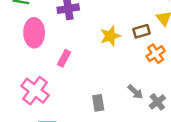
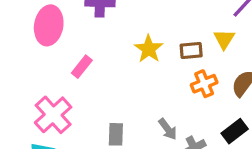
yellow star: (110, 36) -> (149, 49), turned -30
pink cross: (35, 91) -> (53, 115), moved

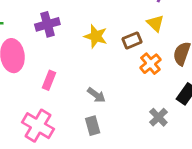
yellow star: (149, 49) -> (96, 36), moved
gray arrow: (168, 129) -> (96, 95), moved

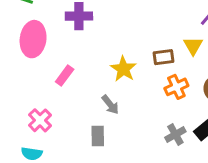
yellow star: (96, 36) -> (123, 69), moved
gray cross: (158, 117) -> (175, 135), moved
pink cross: (38, 126) -> (40, 120), size x0.7

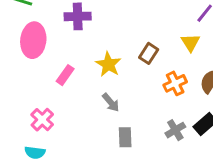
brown rectangle: (164, 57) -> (149, 53), moved, turned -48
yellow star: (123, 69) -> (108, 64), moved
gray rectangle: (98, 136) -> (125, 137), moved

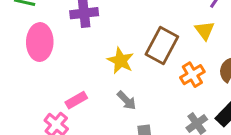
brown rectangle: (149, 53) -> (162, 46), size x1.6
pink rectangle: (65, 75) -> (76, 100), moved, turned 30

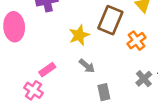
yellow star: (121, 61) -> (79, 35), turned 30

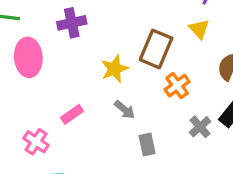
orange cross: (137, 41) -> (177, 86), moved
pink cross: (33, 90) -> (36, 142), moved

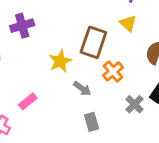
gray arrow: (125, 110) -> (82, 89), moved

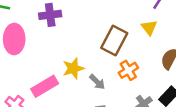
yellow star: (60, 61) -> (73, 68), moved
pink rectangle: (28, 101) -> (45, 86), size x1.5

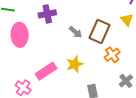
yellow star: (73, 68) -> (75, 64), moved
gray arrow: (97, 82) -> (76, 32), moved

